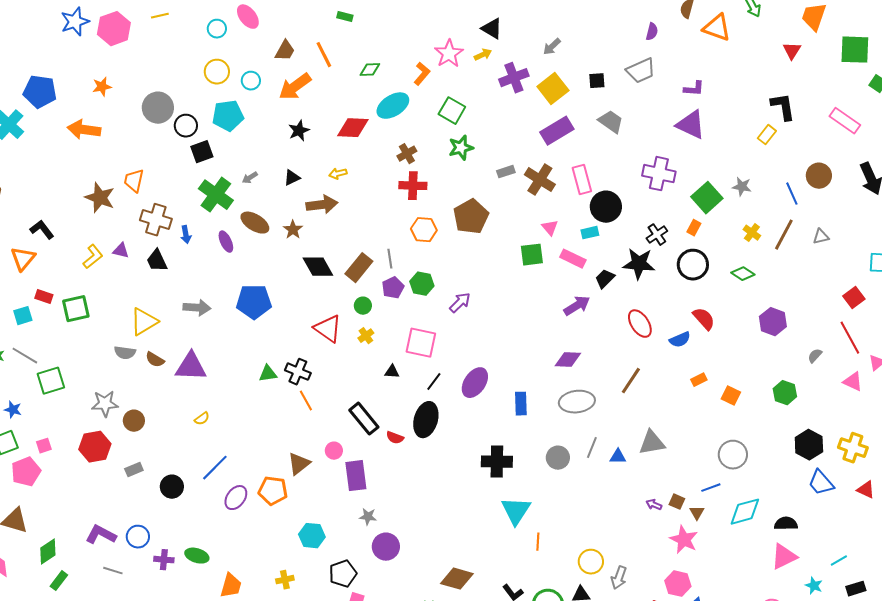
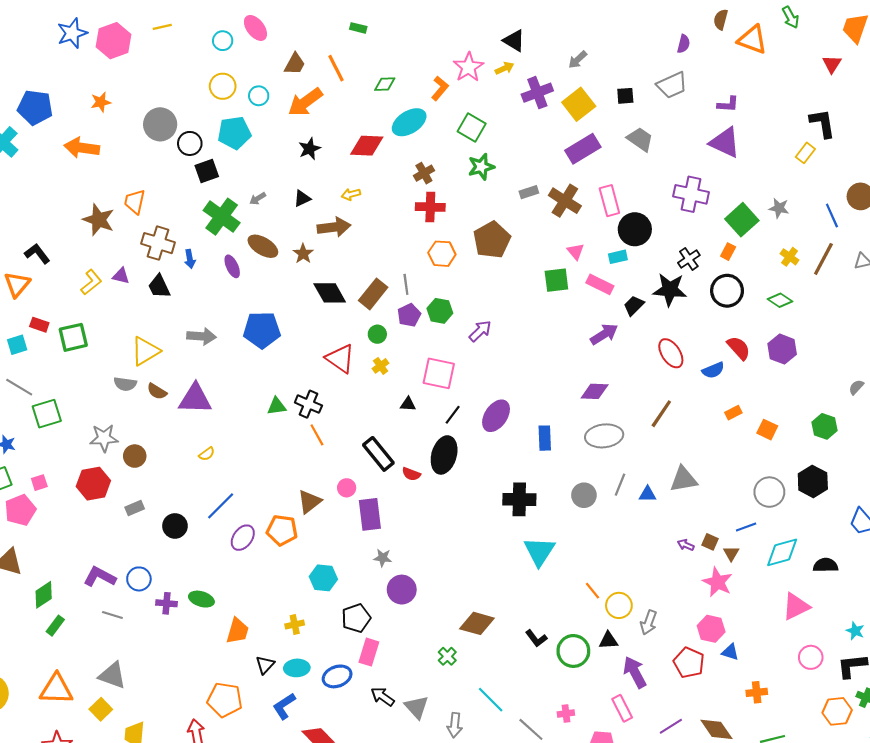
purple hexagon: (773, 322) -> (782, 349), moved
black hexagon: (809, 445) -> (813, 481), moved
orange line: (538, 542) -> (592, 591), moved, turned -42
pink triangle: (784, 557) -> (796, 606), moved

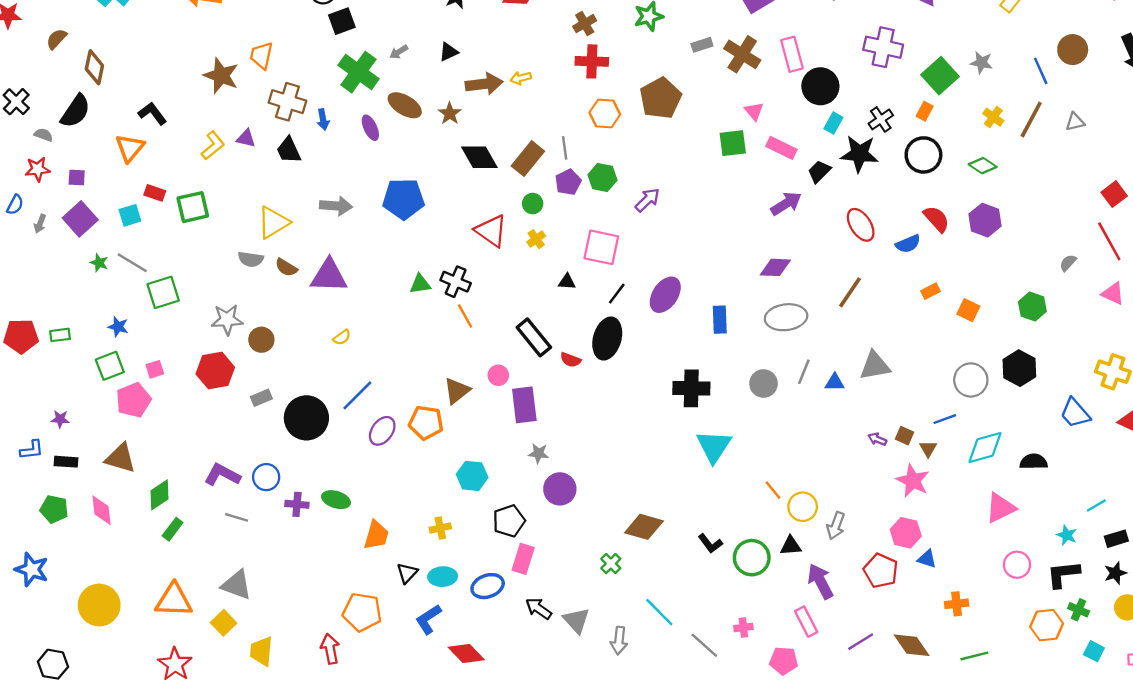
yellow arrow: (351, 194) -> (521, 78), moved
cyan rectangle: (618, 257) -> (833, 123), moved, turned -48
black circle: (175, 526) -> (306, 418), size x1.6

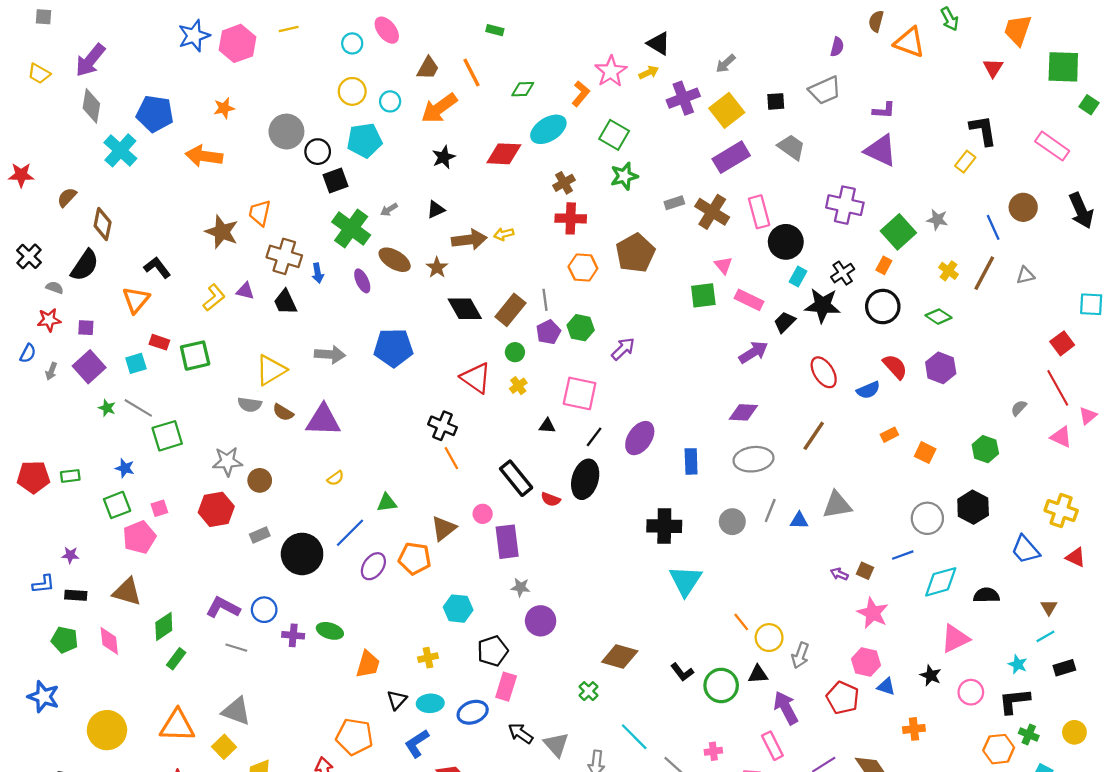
green triangle: (420, 284) -> (387, 503), moved
brown triangle: (928, 449) -> (1049, 607), moved
black star: (1115, 573) -> (931, 675), moved, turned -30

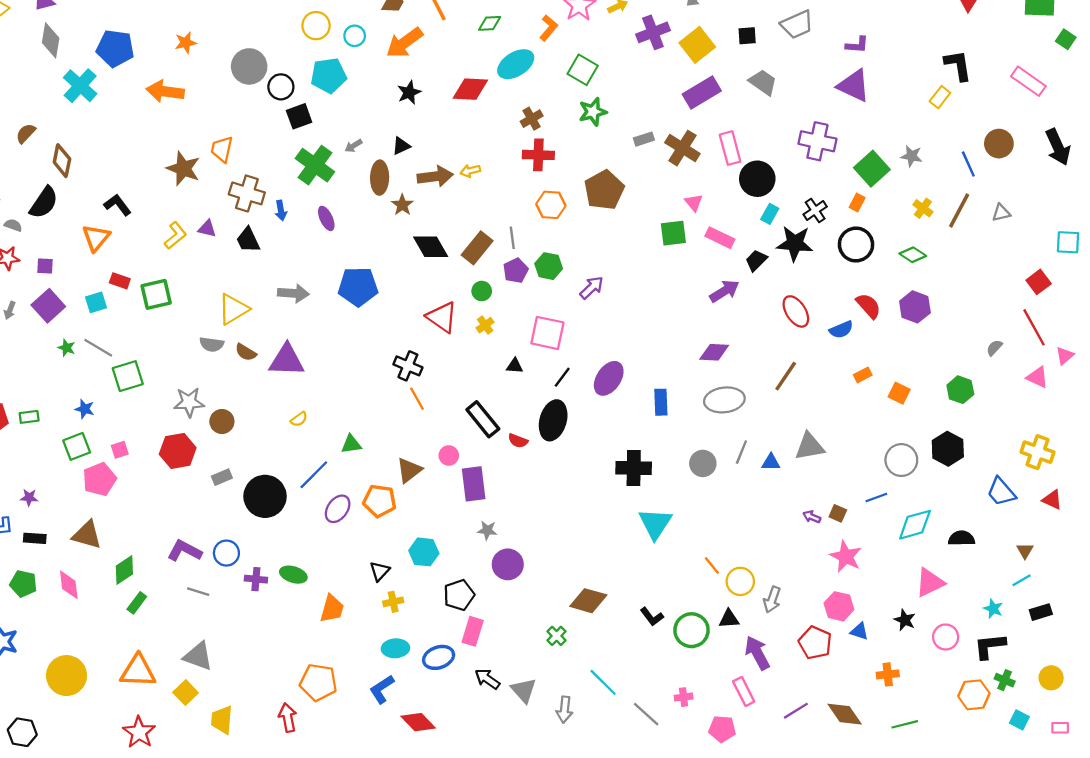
brown ellipse: (395, 260) -> (380, 178), moved, turned 60
black triangle: (397, 700) -> (380, 571), moved

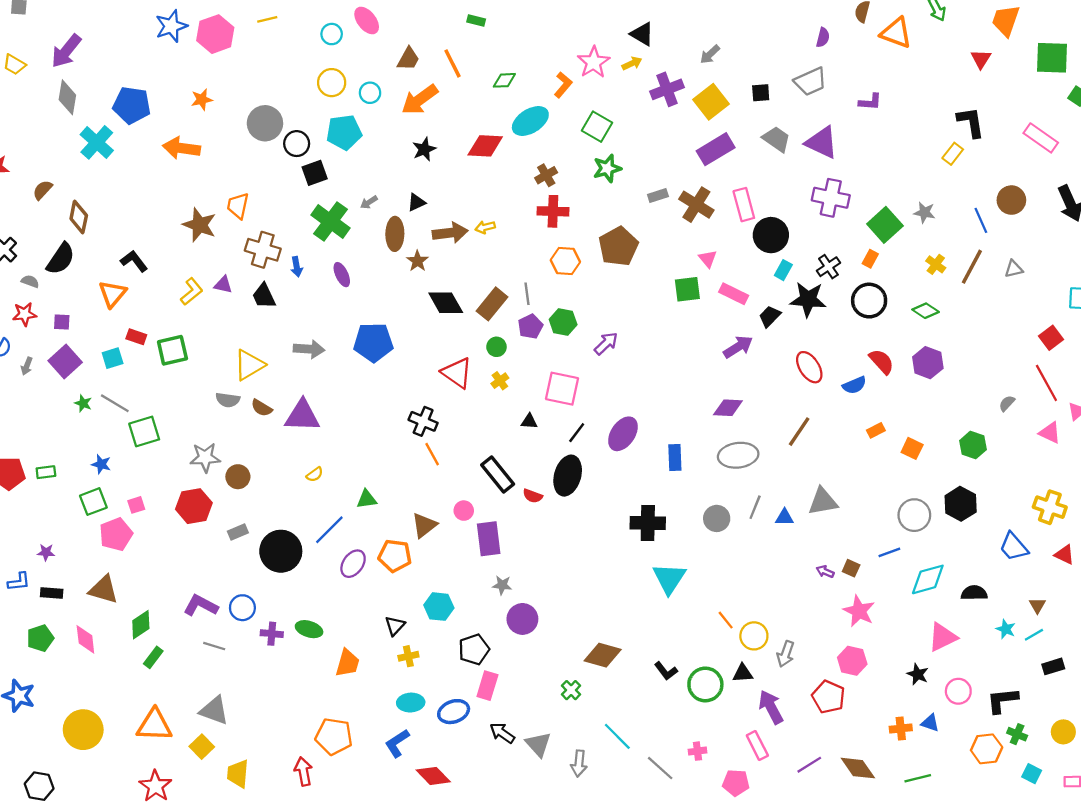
purple triangle: (854, 86) -> (822, 142), moved
green pentagon: (23, 584) -> (40, 638), turned -30
cyan star: (993, 609) -> (1006, 629), moved
blue triangle: (859, 631) -> (930, 723), moved

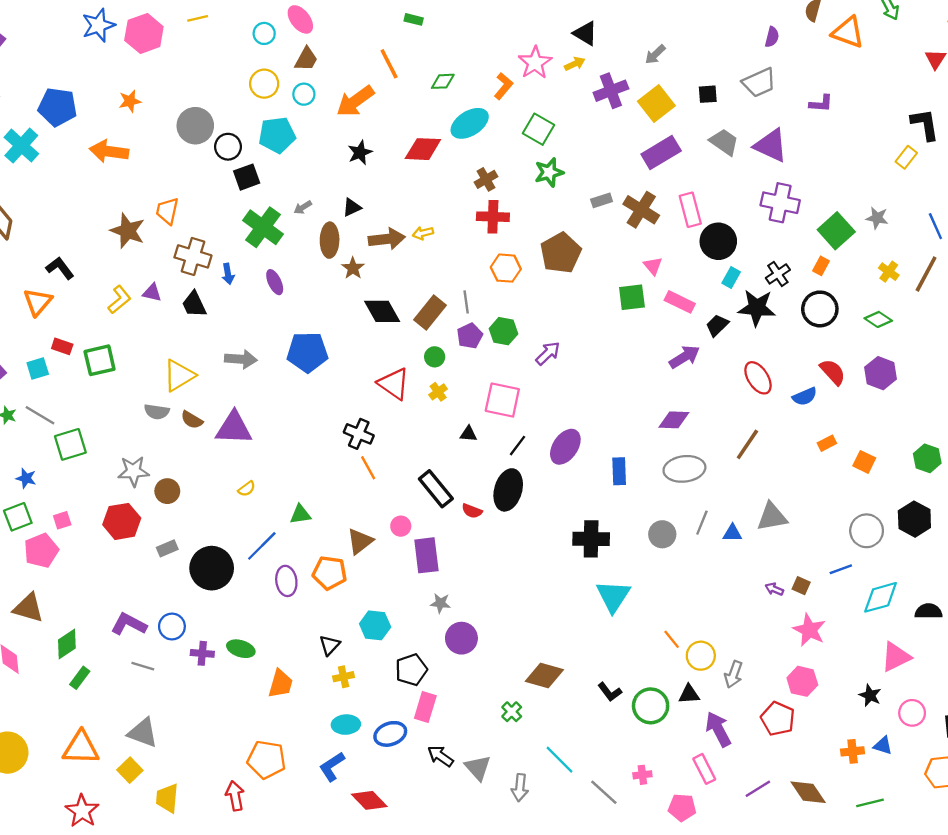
brown trapezoid: (408, 59) -> (306, 59), moved
purple ellipse: (353, 564) -> (286, 581), turned -44

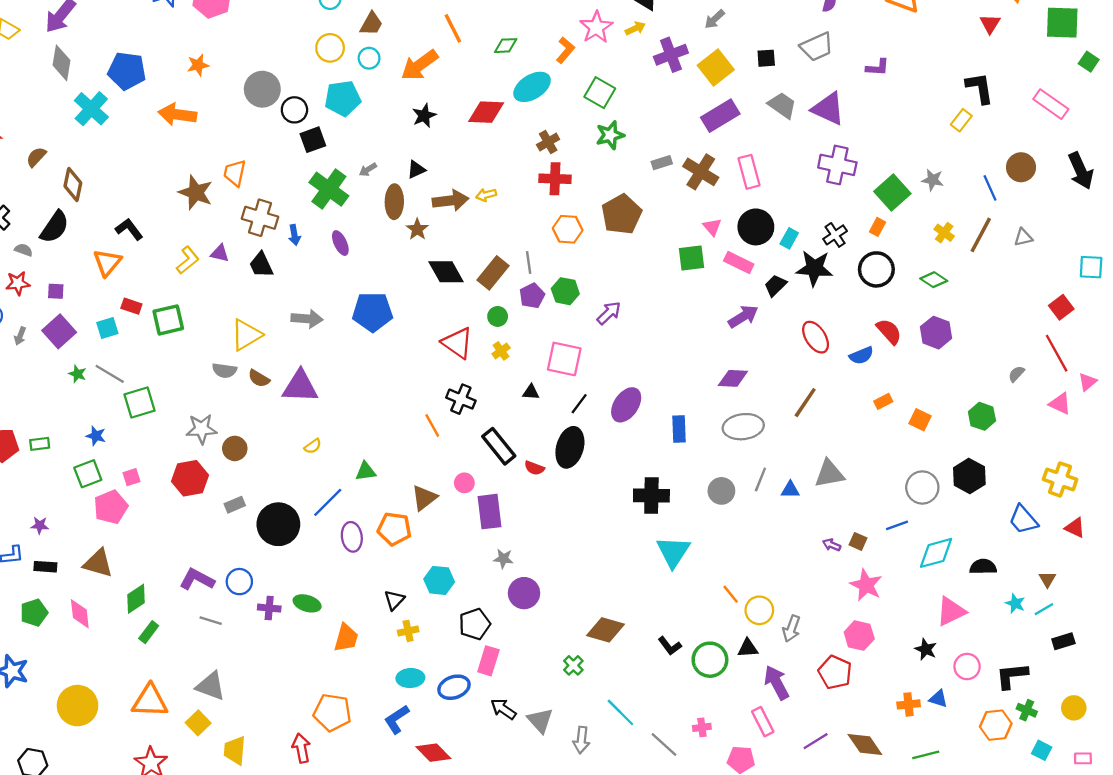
black circle: (718, 241) -> (756, 227), moved
black cross: (359, 434) -> (461, 399), moved

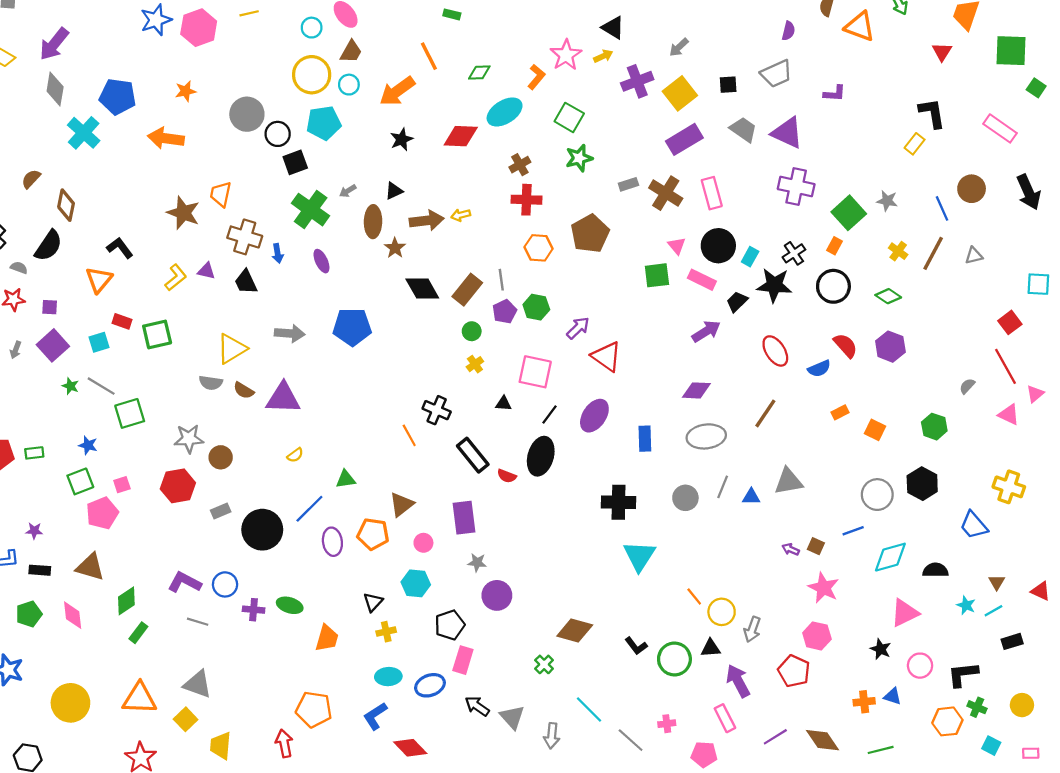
yellow circle: (330, 48) -> (312, 75), size x1.4
red triangle: (457, 343) -> (606, 356), moved
pink circle: (464, 483) -> (423, 543), moved
red triangle: (1075, 528) -> (1041, 591), moved

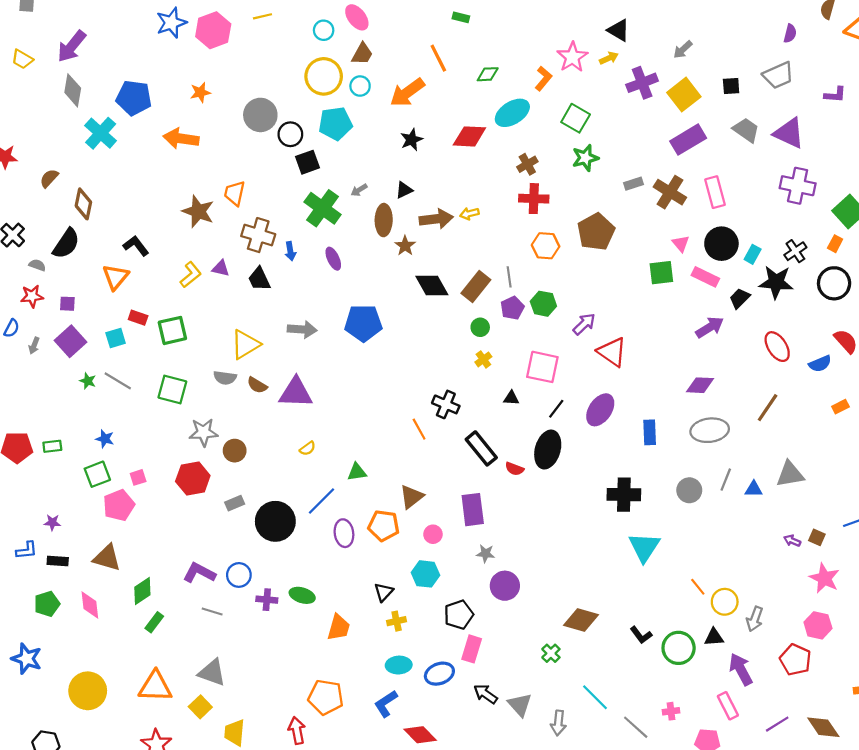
green square: (130, 413) -> (172, 389), moved, turned 32

